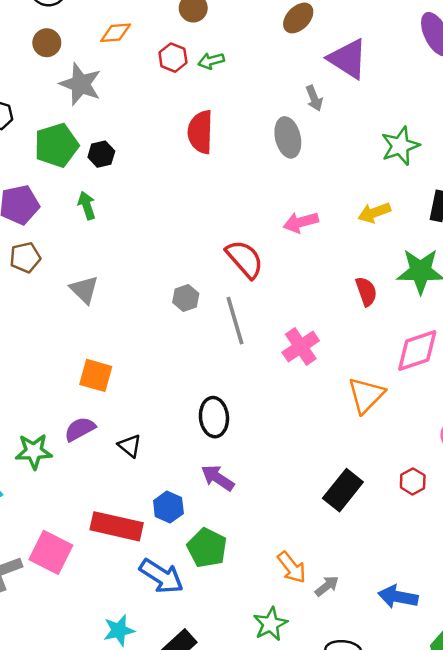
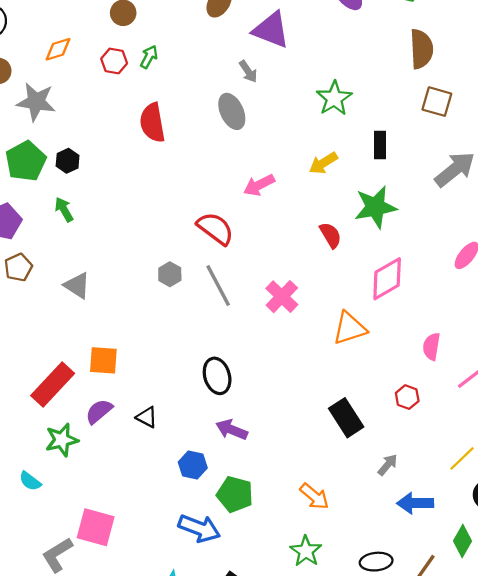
green arrow: (211, 61) -> (149, 57), turned 145
orange triangle: (366, 395) -> (350, 328), turned 39
black rectangle: (343, 490) -> (346, 418), turned -60
red rectangle: (117, 526) -> (53, 384), moved, turned -48
gray arrow: (327, 586) -> (388, 465), moved

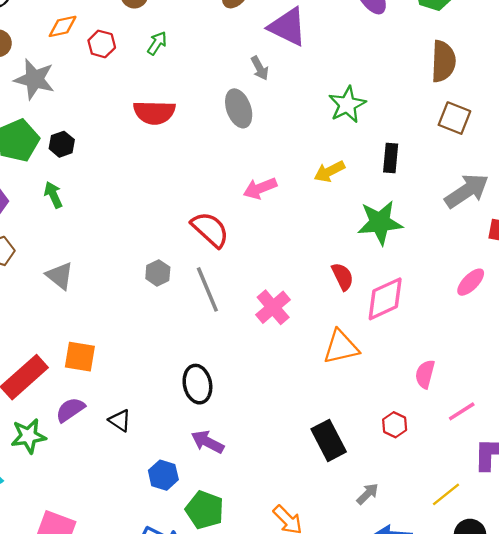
red hexagon: (114, 61) -> (102, 44), moved
red semicircle: (152, 123) -> (154, 112), turned -84
red semicircle: (331, 235) -> (343, 277), moved

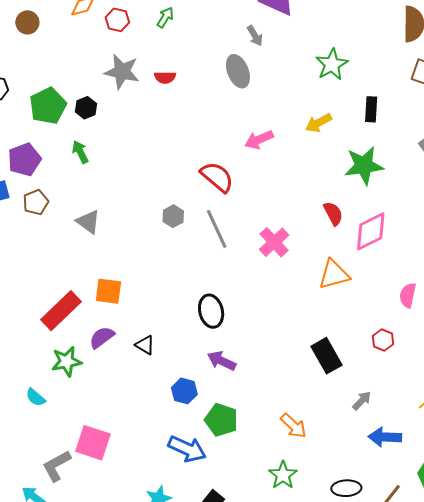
gray star: (34, 79) -> (122, 72), moved
red semicircle: (154, 112) -> (165, 77), size x0.6

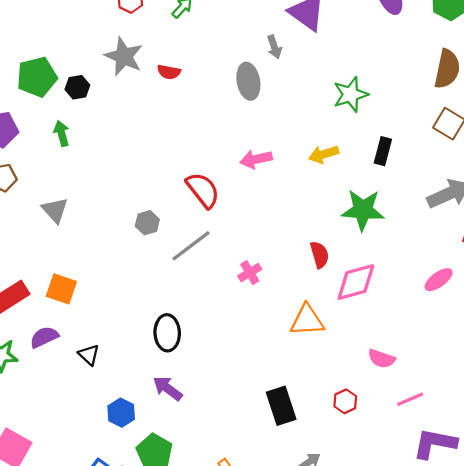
gray line: (217, 229) -> (191, 246), turned 66
pink cross: (274, 242) -> (250, 273), size x0.7
pink semicircle: (408, 295) -> (382, 359), turned -95

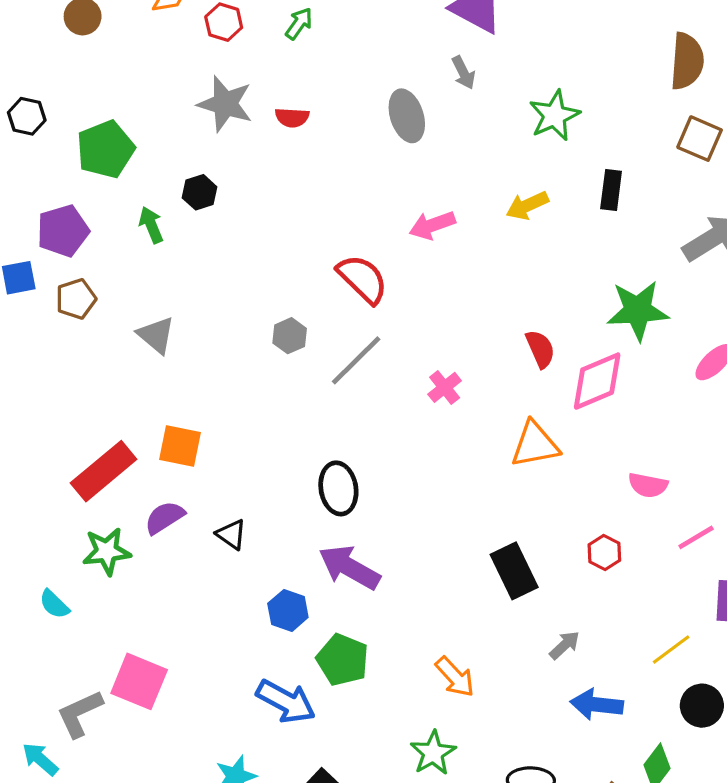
gray arrow: (274, 47) -> (463, 73), moved
black hexagon: (77, 87) -> (200, 192), moved
green star: (363, 210) -> (638, 310), moved
purple arrow: (168, 388) -> (349, 567), size x1.4

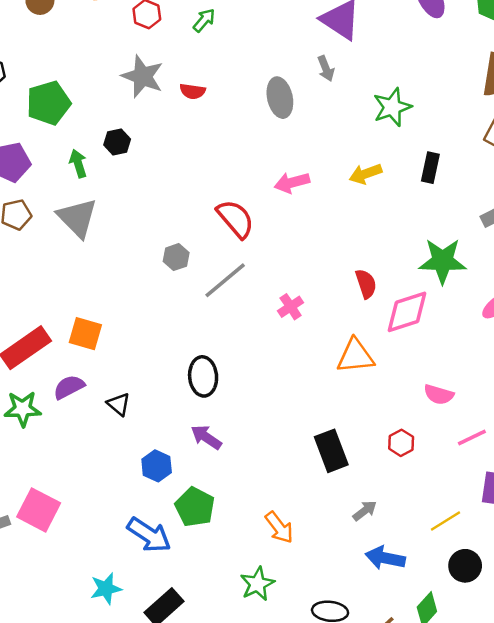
gray triangle: (156, 335) -> (77, 218), moved, size x1.4
purple arrow: (349, 567) -> (206, 437), size x0.7

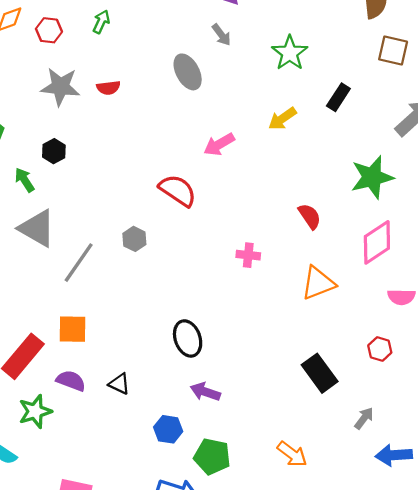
black rectangle: (430, 168) -> (338, 97), turned 36
gray line: (225, 280) -> (79, 263), moved
pink cross: (291, 307) -> (248, 255), turned -35
pink diamond: (407, 312) -> (377, 242), moved
purple semicircle: (69, 387) -> (71, 381), turned 64

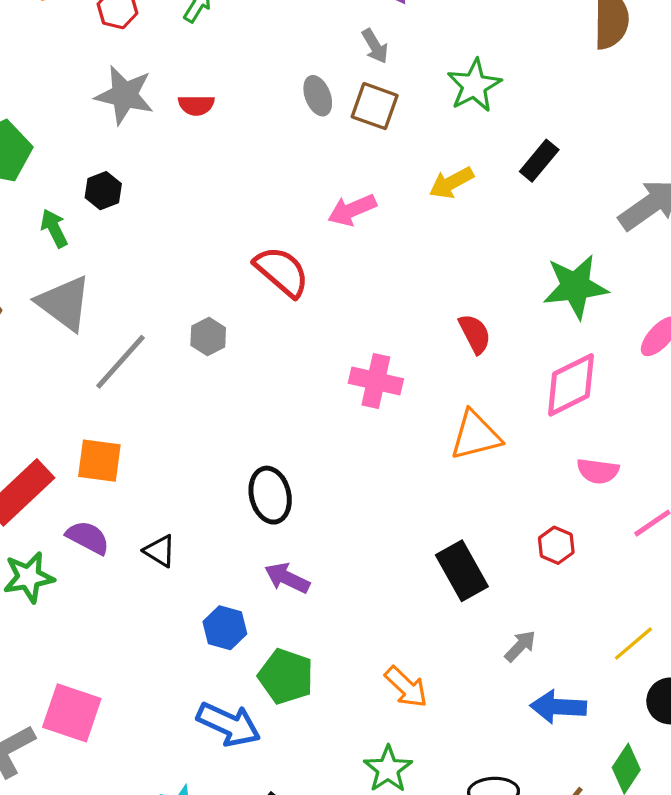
brown square: (393, 50) -> (375, 106), moved
gray ellipse: (188, 72) -> (318, 96), size x0.7
pink cross: (248, 255) -> (376, 381), size x1.4

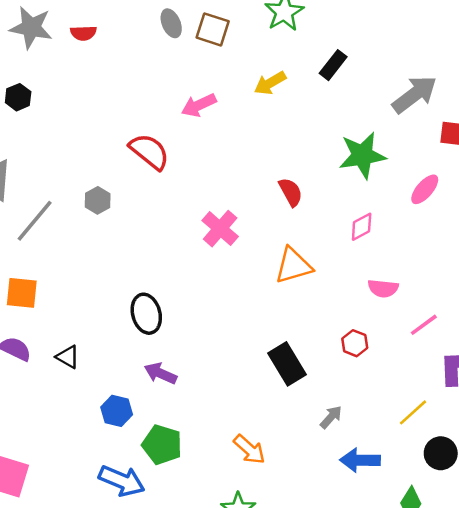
pink cross: (376, 381) -> (220, 229), turned 30
pink diamond: (571, 385) -> (362, 227), size x0.6

